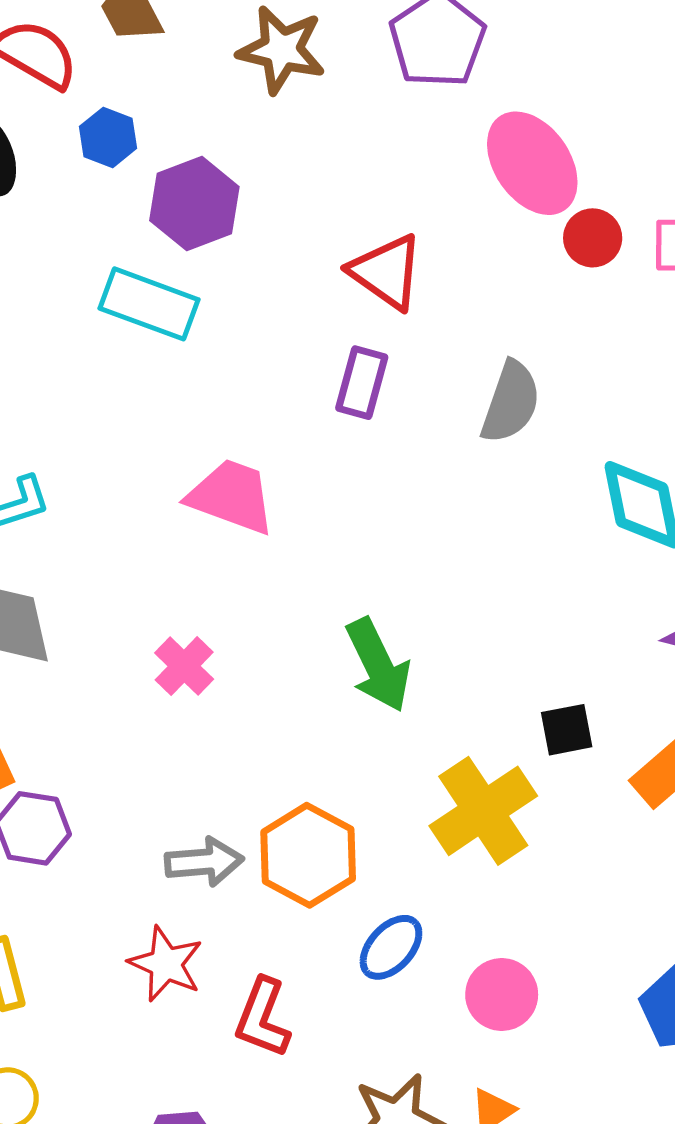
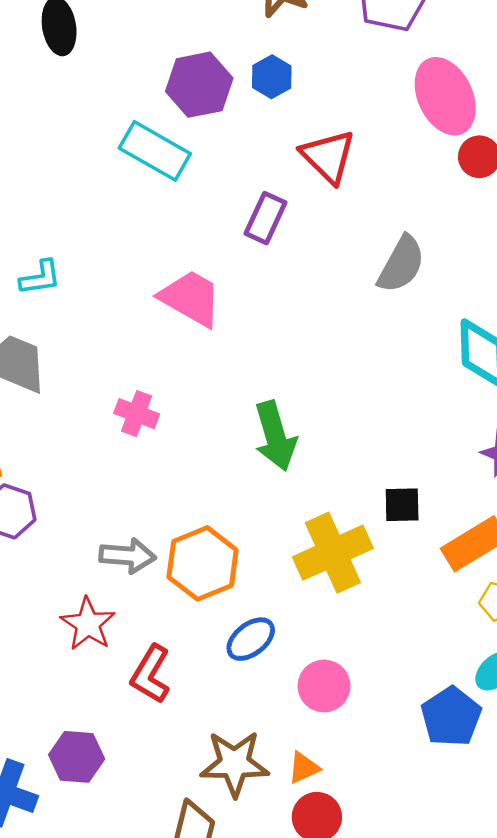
blue hexagon: (108, 137) -> (272, 77), moved
purple rectangle: (362, 383) -> (265, 218), moved
pink cross: (184, 666) -> (137, 414), turned -33

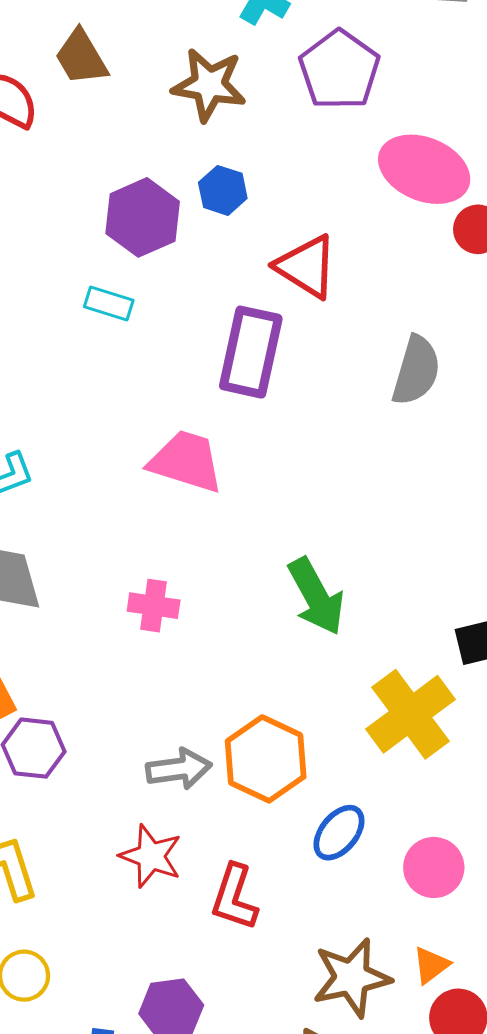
pink ellipse: (445, 96) -> (424, 169), turned -30
cyan rectangle: (155, 151) -> (109, 303), size x0.6
purple rectangle: (265, 218) -> (251, 352), size x1.5

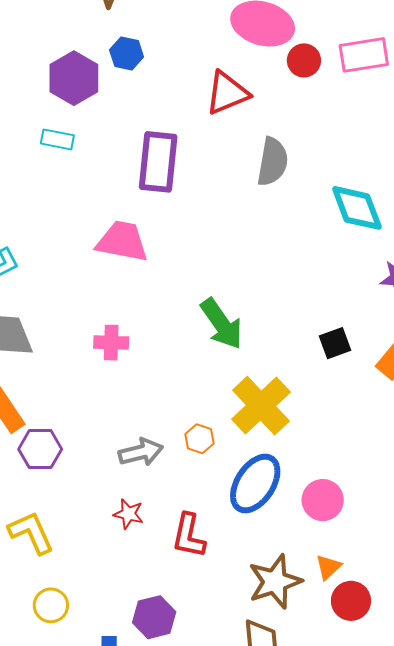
red triangle: (306, 267) -> (227, 93), moved, turned -48
yellow cross: (411, 714) -> (261, 406), moved
orange hexagon: (266, 759) -> (199, 439), size x0.5
blue ellipse: (339, 833) -> (255, 484), size x1.5
red star: (151, 856) -> (128, 514), size x0.7

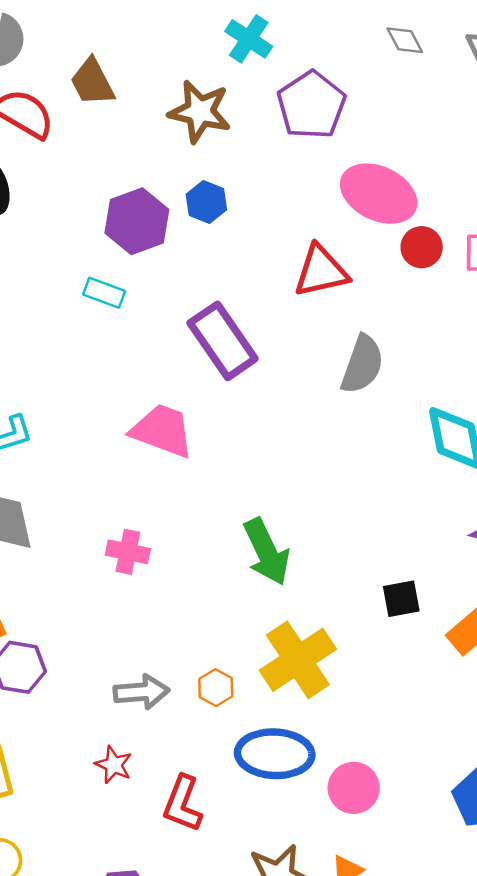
purple rectangle: (158, 162) -> (223, 341), turned -50
blue ellipse: (255, 484) -> (275, 754), turned 50

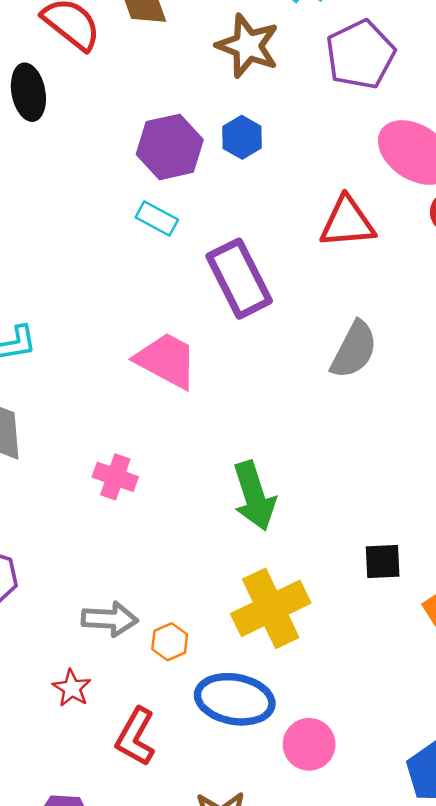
cyan rectangle: (104, 293) -> (157, 218), moved
gray semicircle: (362, 364) -> (354, 350), moved
orange hexagon: (216, 688) -> (170, 642), moved

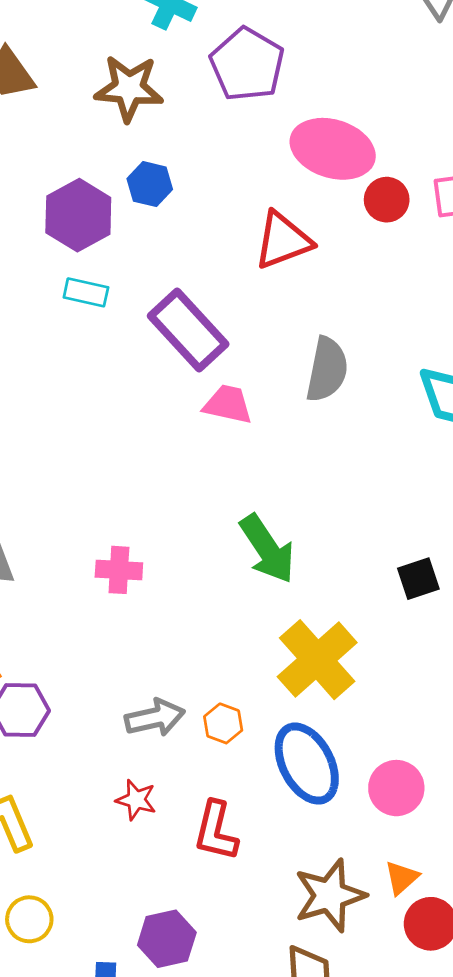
pink trapezoid: (166, 360) -> (228, 404), moved, size x0.7
blue ellipse: (235, 699) -> (307, 764), turned 68

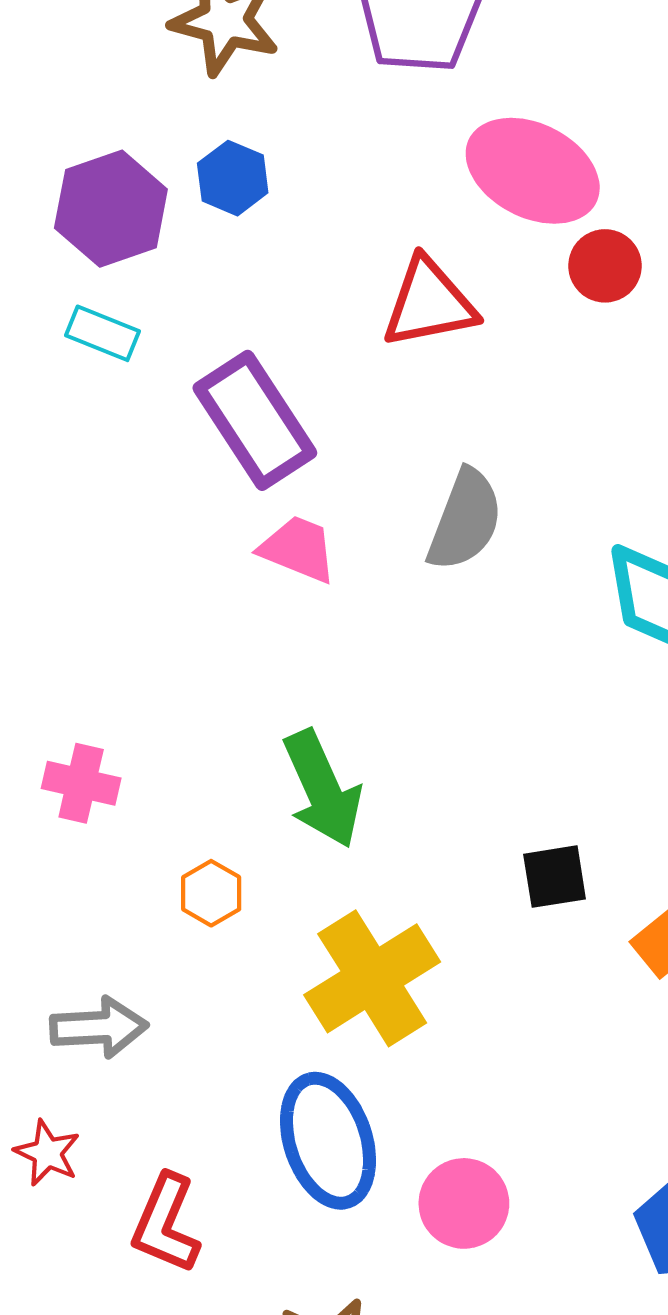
orange hexagon: (223, 723) -> (211, 893), moved

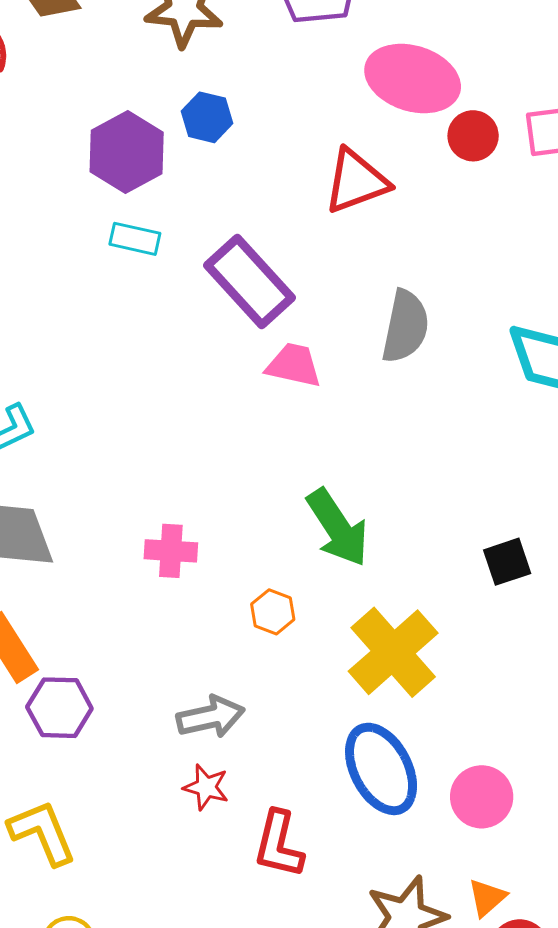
red star: (47, 1153) -> (206, 787), moved

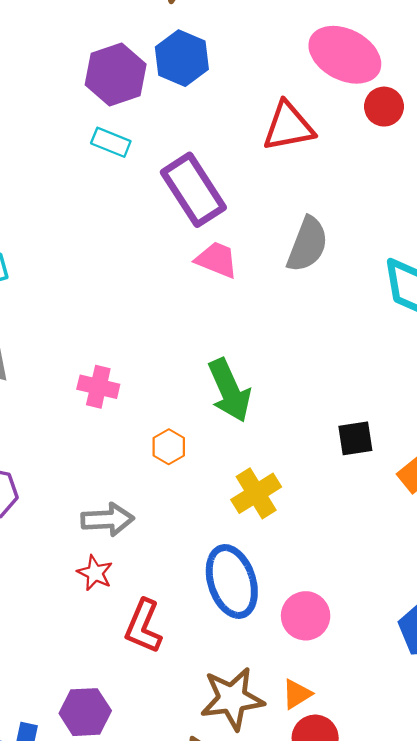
blue hexagon: (207, 117) -> (182, 58), size x1.4
yellow cross: (393, 652) -> (256, 493), size x0.7

